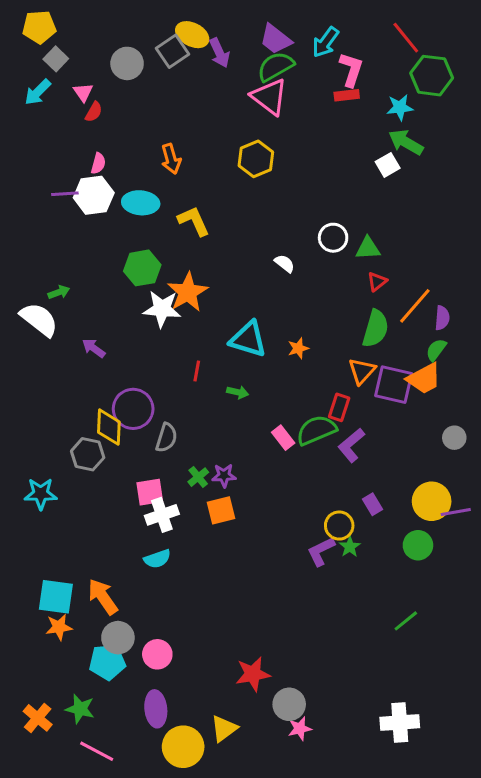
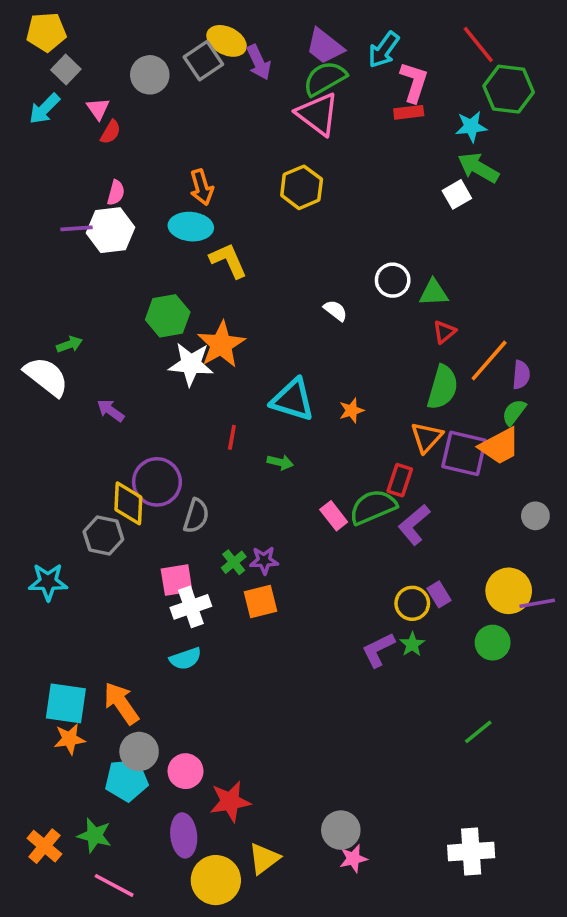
cyan ellipse: (141, 203) -> (191, 227), moved
yellow circle: (339, 526) -> (412, 603), moved
red star: (253, 674) -> (230, 801), moved

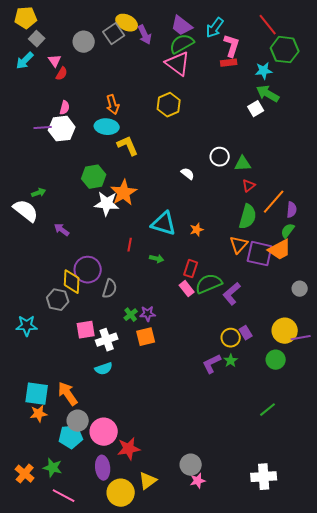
red rectangle: (400, 480) -> (191, 269), moved
pink square: (177, 580) -> (86, 330), moved
pink circle: (185, 771) -> (104, 432), size x1.4

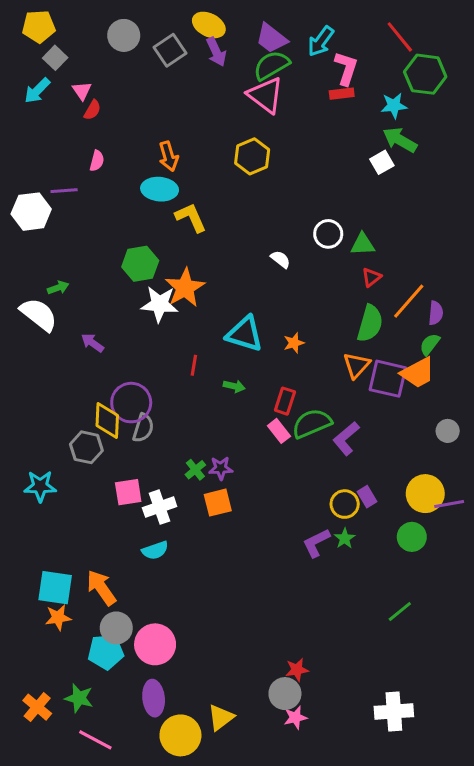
yellow ellipse: (127, 23) -> (209, 25), moved
gray circle: (84, 42) -> (124, 35), moved
white hexagon: (62, 129) -> (31, 212), moved
gray semicircle: (110, 289) -> (143, 428), moved
red star: (129, 449) -> (297, 670), moved, size x0.7

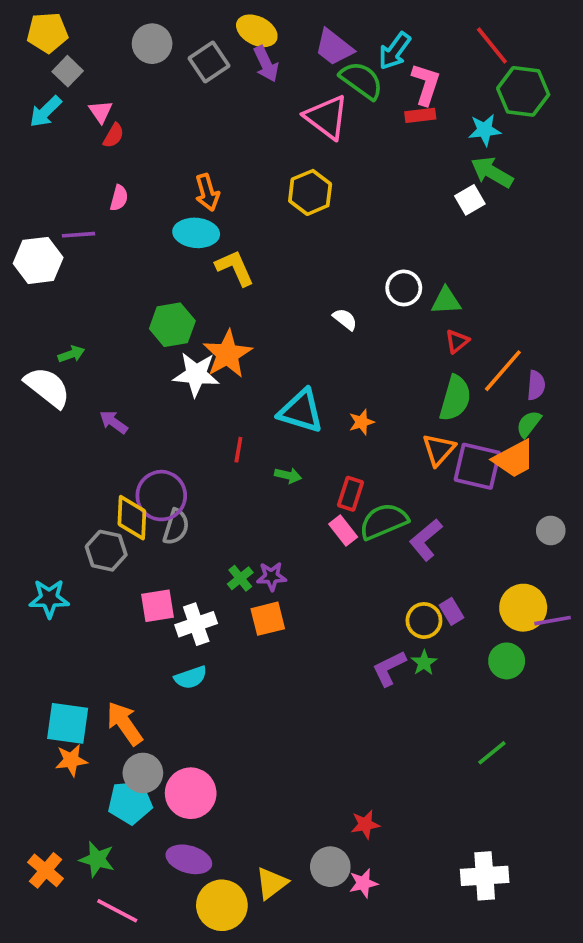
green semicircle: (271, 65) -> (362, 80), moved, turned 66
gray circle: (285, 694) -> (330, 867), moved
purple ellipse: (154, 698) -> (189, 859), turned -68

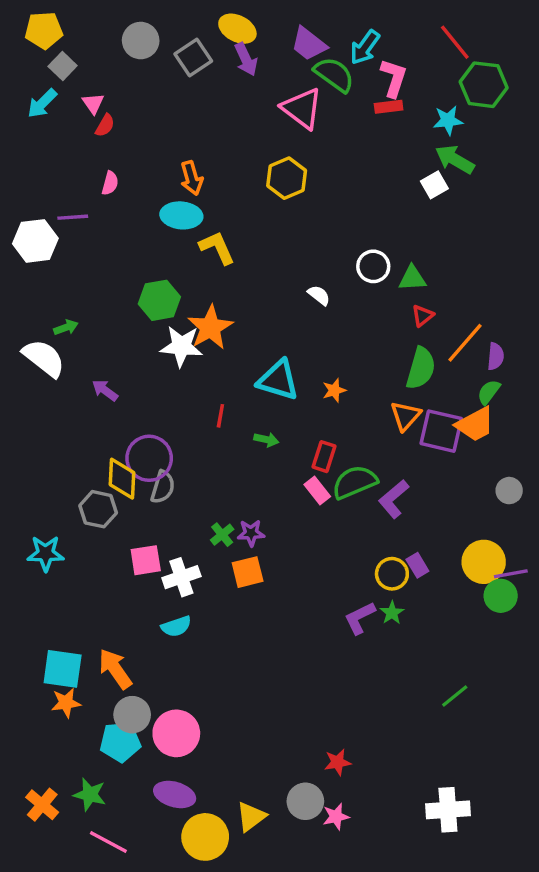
green circle: (507, 661) -> (501, 596), moved

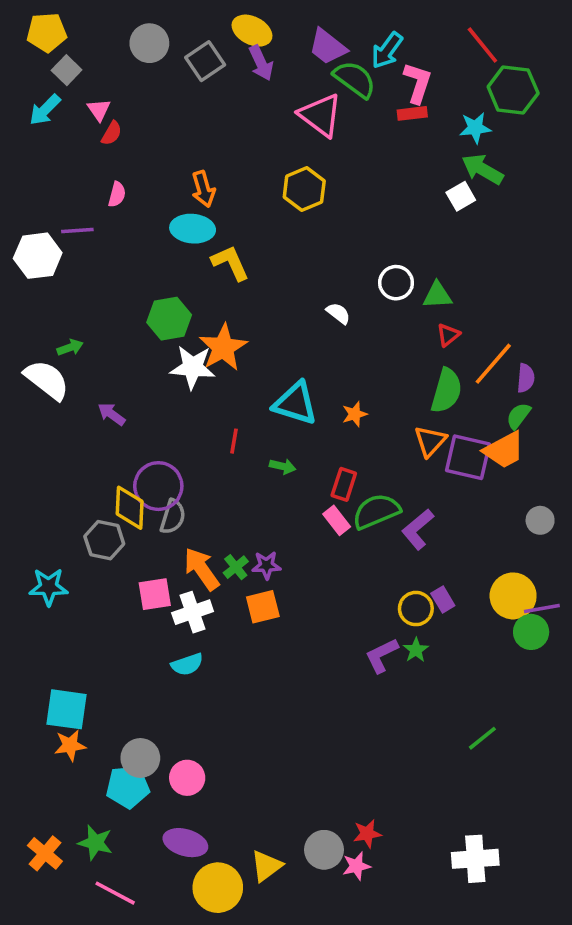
orange arrow: (115, 669) -> (202, 569), moved
pink circle: (176, 733) -> (187, 778), size x0.7
red star: (338, 762) -> (367, 834), moved

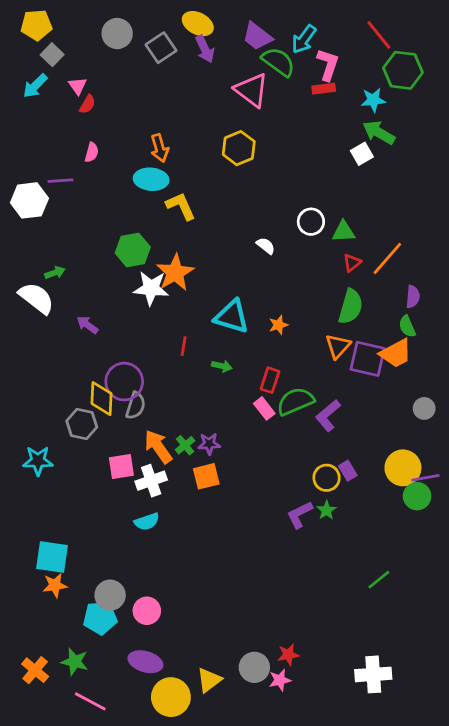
orange line: (493, 364) -> (387, 258), moved
green semicircle: (518, 416) -> (407, 326), turned -60

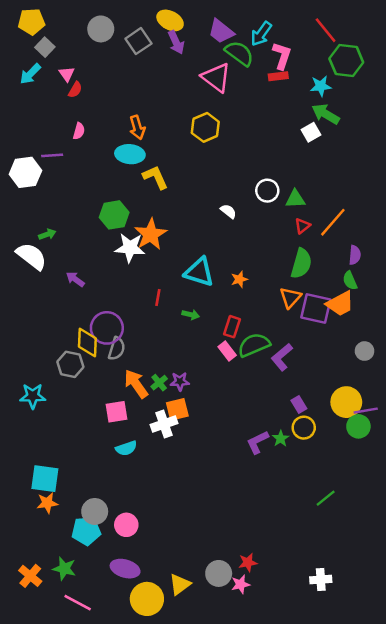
pink square: (121, 466) -> (117, 412), moved
yellow circle: (327, 478) -> (304, 428), moved
white cross: (151, 481) -> (164, 424), moved
white cross: (373, 674) -> (321, 580), size x0.7

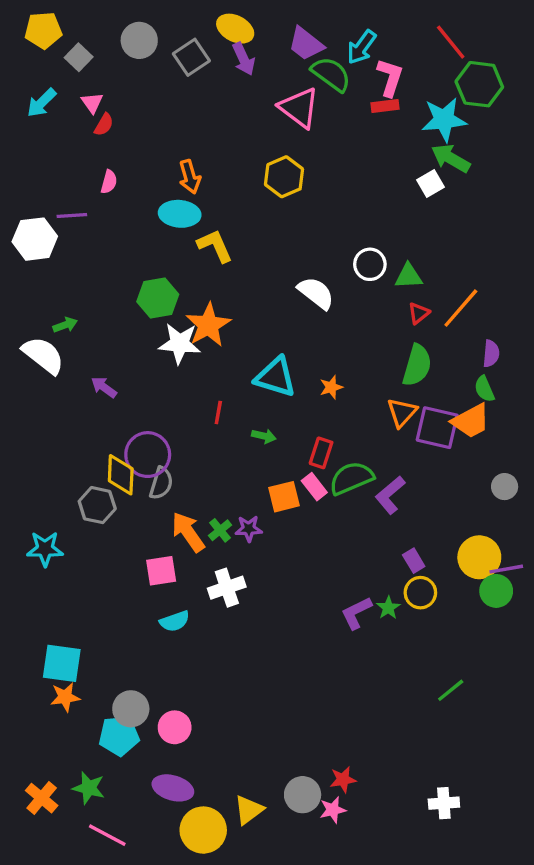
gray square: (45, 47) -> (79, 57), moved
cyan star: (321, 86) -> (444, 120), size x1.5
white semicircle: (228, 211) -> (316, 293), size x1.6
orange square: (177, 409) -> (284, 497), moved

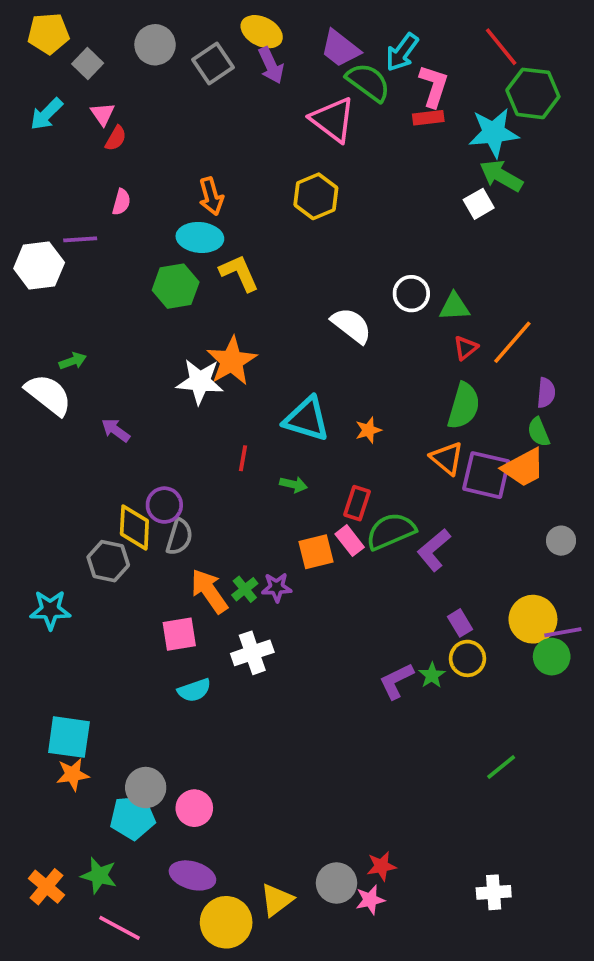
green hexagon: (158, 298) -> (176, 286), moved
orange triangle: (402, 412) -> (447, 458), turned -32
purple circle: (148, 455) -> (164, 505), size x0.7

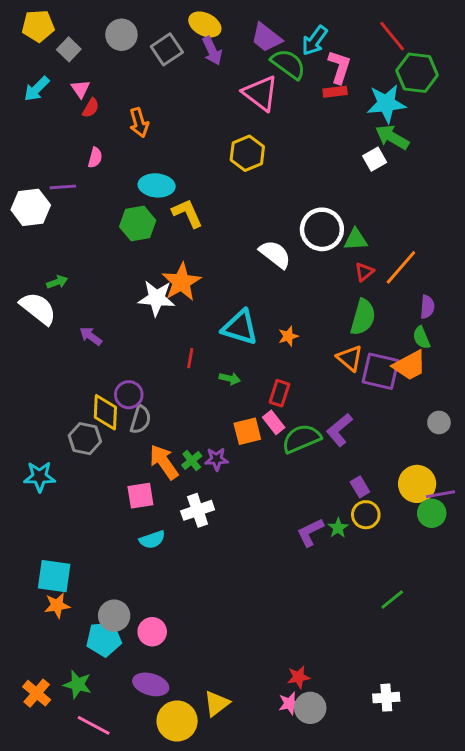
orange arrow: (211, 196) -> (139, 123), moved
white circle: (411, 294) -> (322, 229), size x1.5
green semicircle: (391, 531) -> (301, 439), moved
gray circle: (336, 883) -> (310, 708), moved

